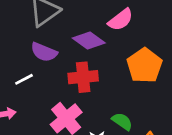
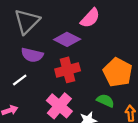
orange pentagon: (144, 66) -> (118, 72), moved

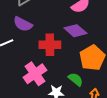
purple diamond: (67, 39) -> (75, 31), moved

